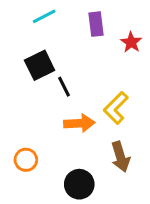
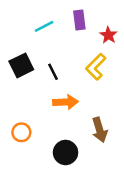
cyan line: (44, 16) -> (44, 26), moved
black square: (40, 65) -> (21, 65), moved
yellow L-shape: (116, 108) -> (96, 67), moved

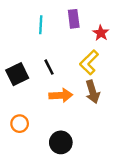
cyan line: (44, 26) -> (41, 25), turned -60
black square: (21, 65) -> (17, 74), moved
brown arrow: (100, 130) -> (93, 92), moved

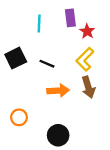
red star: (101, 33) -> (87, 31), moved
black line: (49, 67) -> (47, 64), turned -40
black square: (17, 74) -> (16, 58), moved

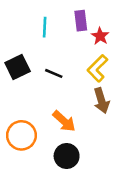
orange arrow: (58, 91) -> (64, 121), moved, turned 45
orange circle: (19, 117) -> (21, 135), size x1.5

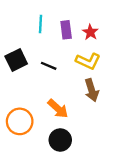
purple rectangle: (81, 21) -> (66, 30), moved
yellow L-shape: (98, 68) -> (88, 61), turned -110

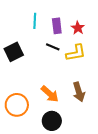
yellow L-shape: (88, 61) -> (76, 53), turned -35
black line: (49, 66) -> (53, 47), moved
brown arrow: (92, 90) -> (79, 92), moved

